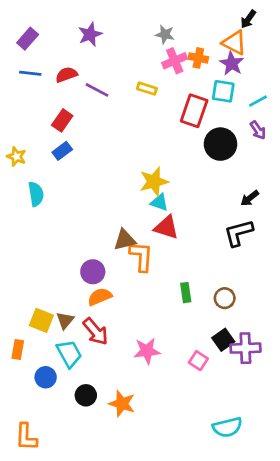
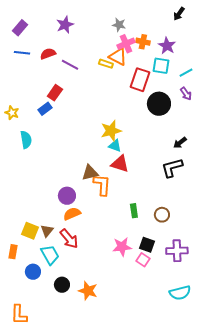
orange triangle: (234, 43) -> (118, 57), moved
red rectangle: (62, 120) -> (55, 93), moved
black square: (223, 340) -> (147, 245), moved, turned -35
pink star: (147, 351) -> (122, 247), moved
cyan semicircle: (227, 427) -> (180, 293), moved

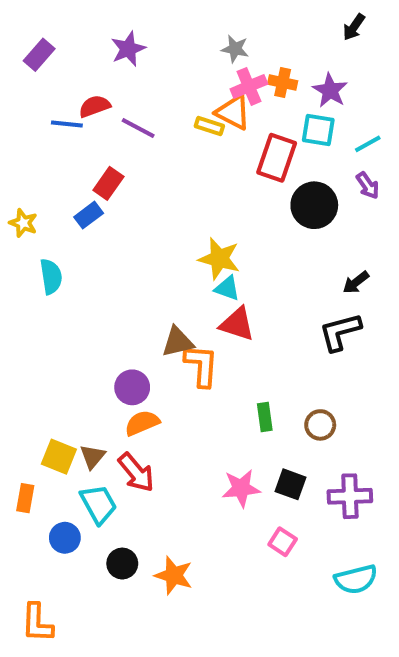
blue line: (22, 53) -> (67, 124), moved
yellow star: (111, 131) -> (219, 259), turned 30
pink square: (143, 260) -> (283, 542), moved

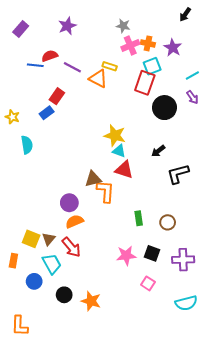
orange triangle: (233, 112) -> (98, 79), moved
cyan square: (318, 130) -> (152, 66), moved, turned -30
black arrow: (356, 282) -> (158, 151), moved

